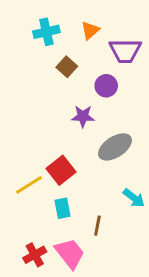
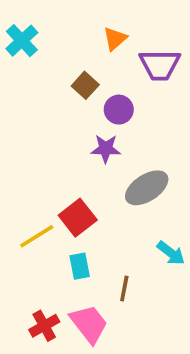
cyan cross: (46, 32) -> (22, 41), moved, turned -30
purple circle: (106, 86) -> (119, 110), moved

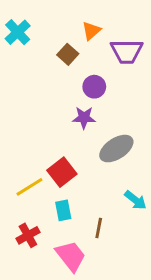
brown square: (85, 85) -> (68, 54), moved
red cross: (44, 326) -> (28, 235), moved

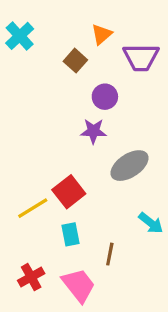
red cross: (28, 235) -> (31, 277), moved

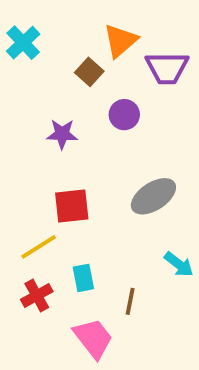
orange triangle: (102, 34) -> (120, 41), size x1.4
purple star: (93, 131) -> (62, 134), moved
red square: (69, 192) -> (72, 206), moved, turned 32
red cross: (31, 277) -> (37, 295), moved

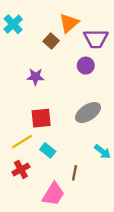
purple circle: (124, 115) -> (86, 66), moved
cyan rectangle: (83, 278) -> (48, 150), moved, turned -40
pink trapezoid: (93, 338) -> (53, 194), turned 70

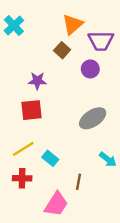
brown square: (51, 41) -> (62, 50), moved
red square: (41, 118) -> (31, 110), moved
red cross: (21, 169) -> (22, 178), turned 30

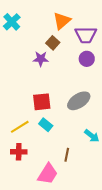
purple circle: (90, 69) -> (87, 59), moved
purple star: (37, 81) -> (41, 59), moved
red square: (31, 110) -> (42, 102), moved
cyan rectangle: (50, 158) -> (46, 125), moved

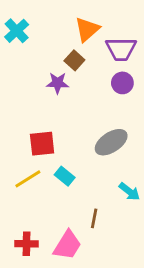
red square: (42, 102) -> (42, 144), moved
red cross: (19, 152) -> (27, 244), moved

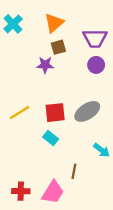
orange triangle: (87, 29) -> (54, 23), moved
brown square: (74, 60) -> (58, 47), turned 32
red square: (42, 144) -> (55, 113), moved
yellow line: (28, 179) -> (20, 113), moved

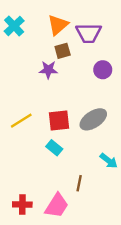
purple trapezoid: (95, 38) -> (89, 33), moved

